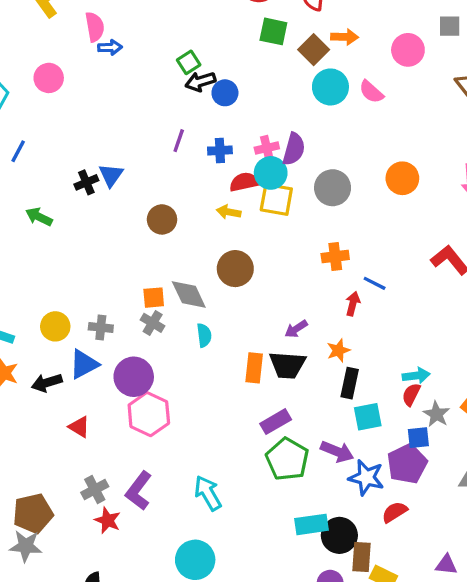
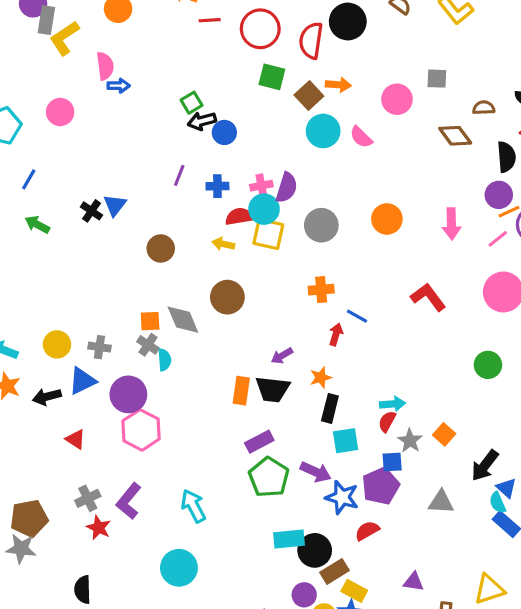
black cross: (86, 182) -> (91, 211), turned -35
green arrow: (39, 217) -> (37, 224), moved
cyan semicircle: (204, 335) -> (164, 360), moved
brown rectangle: (361, 557) -> (334, 571), turned 52

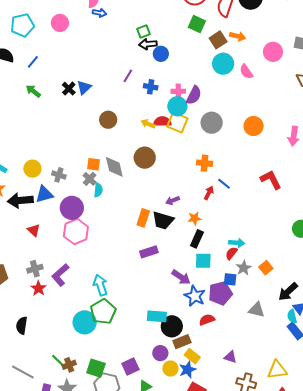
red semicircle: (239, 217) -> (162, 122), moved
black arrow: (47, 397) -> (20, 200), size x1.4
green pentagon: (269, 477) -> (103, 312), moved

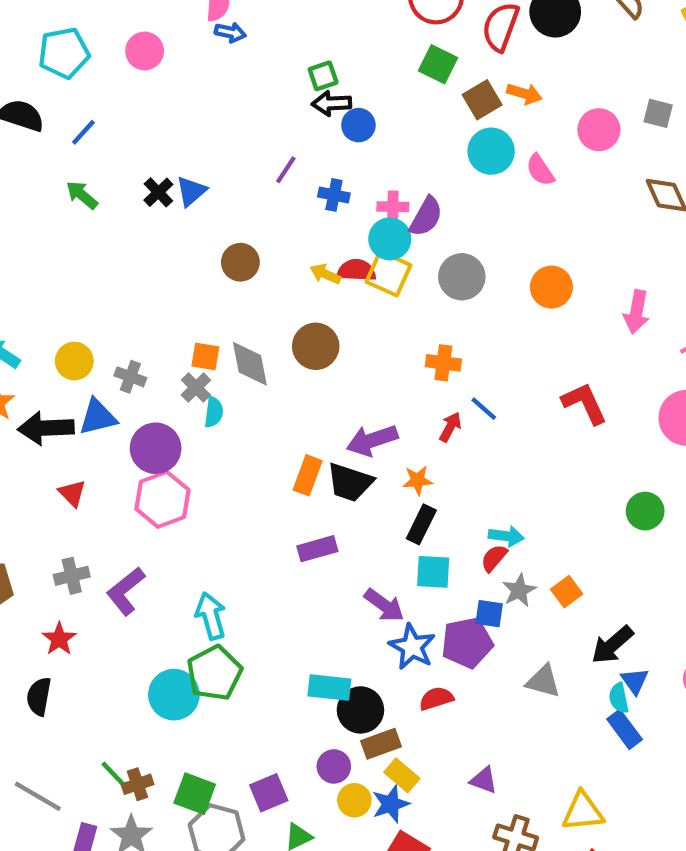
purple arrow: (173, 200) -> (372, 440), size x1.6
red star: (38, 288) -> (59, 639), moved

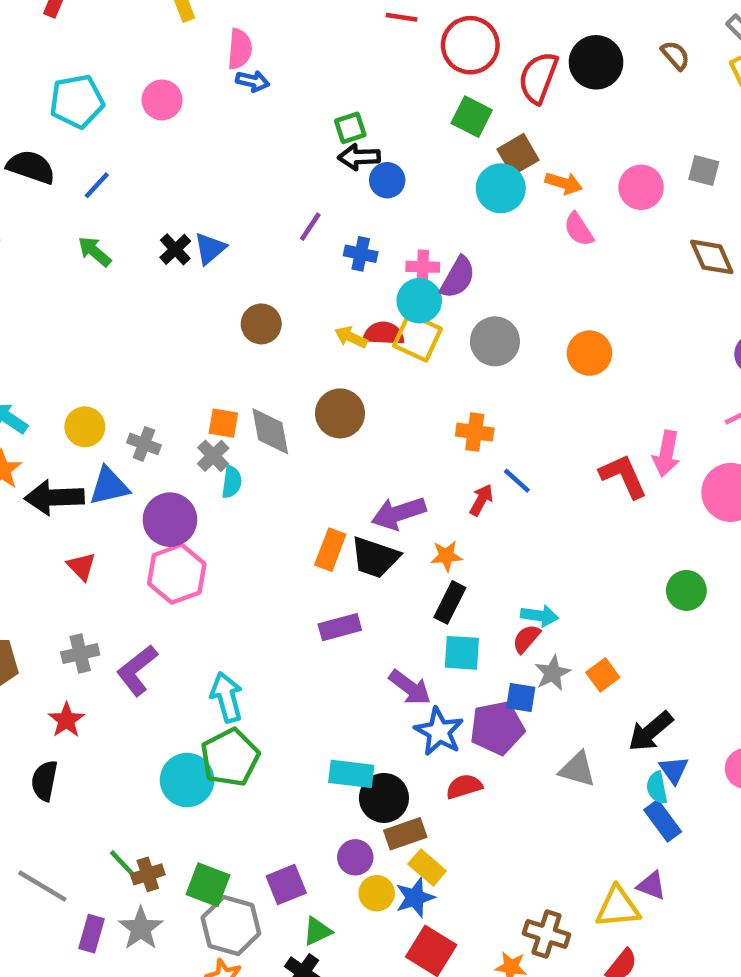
orange arrow: (524, 94) -> (564, 183), moved
cyan circle: (491, 151) -> (501, 188), moved
pink arrow: (636, 312) -> (666, 454), moved
purple triangle: (484, 780) -> (651, 886), moved

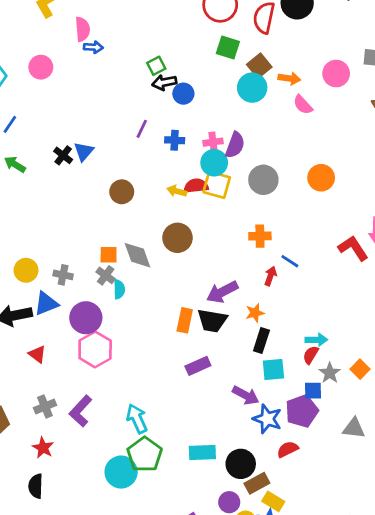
cyan rectangle: (351, 774) -> (202, 452), moved

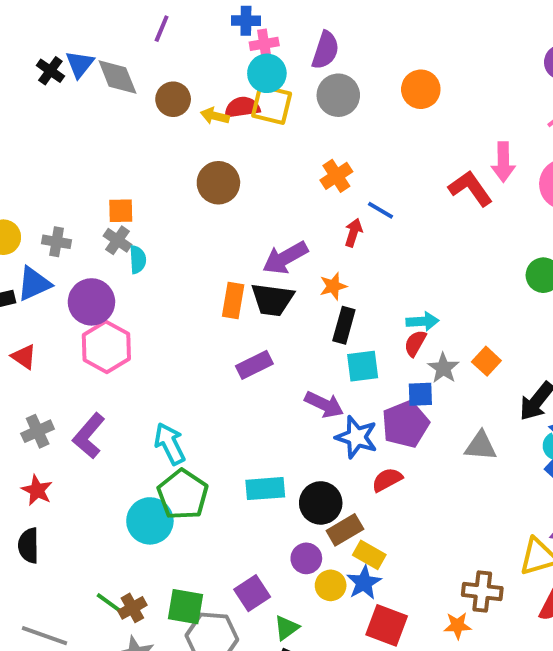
blue cross: (175, 140) -> (246, 21), moved
purple semicircle: (235, 145) -> (325, 50), moved
brown circle: (122, 192) -> (173, 99), moved
orange cross: (260, 236) -> (336, 176), turned -30
gray diamond: (137, 255) -> (117, 77), moved

